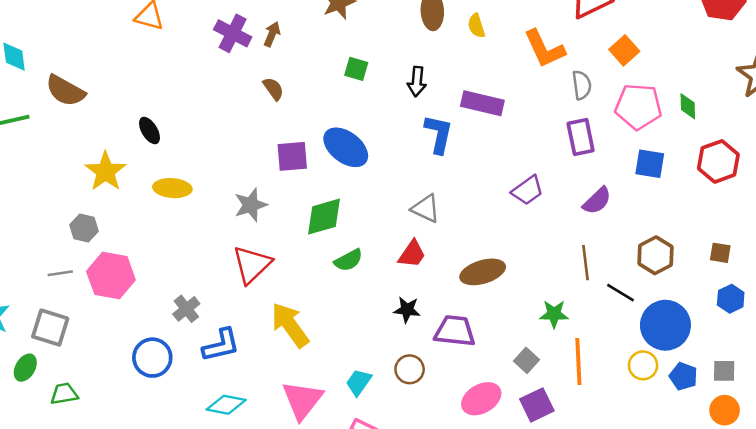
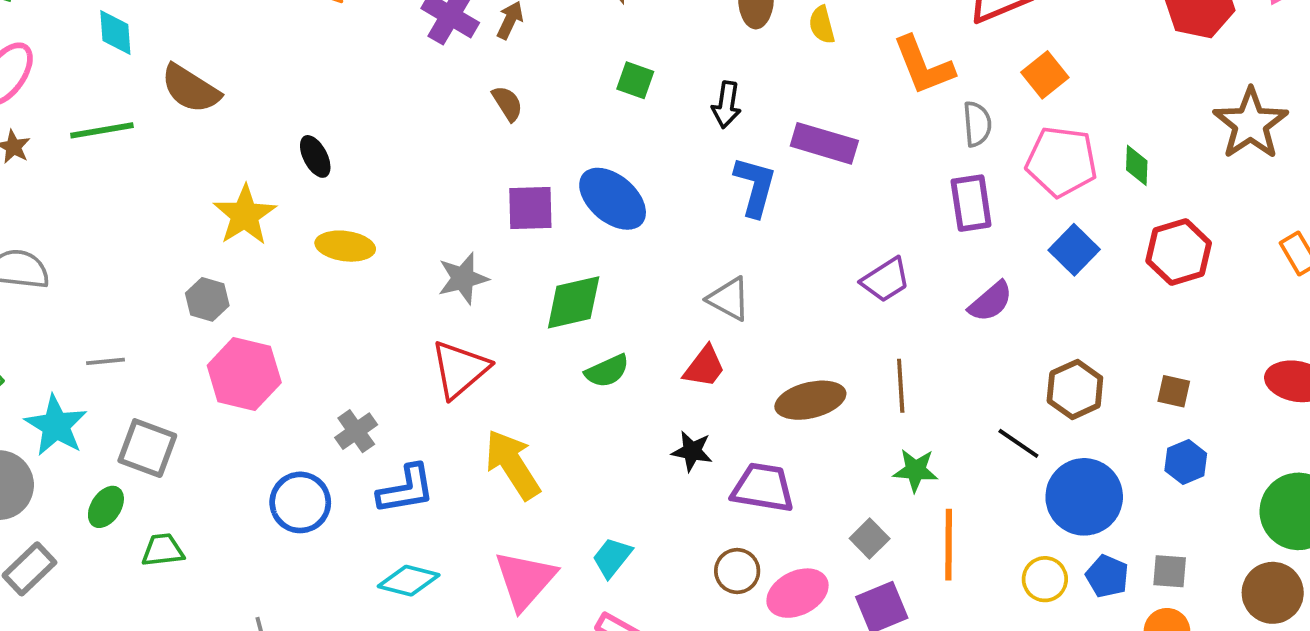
blue square: (650, 164) -> (1074, 250), turned 32
brown line: (586, 263) -> (901, 386), moved
gray line: (60, 273) -> (106, 361), moved
yellow circle: (643, 365) -> (1045, 579), moved
brown circle: (410, 369) -> (737, 571), moved

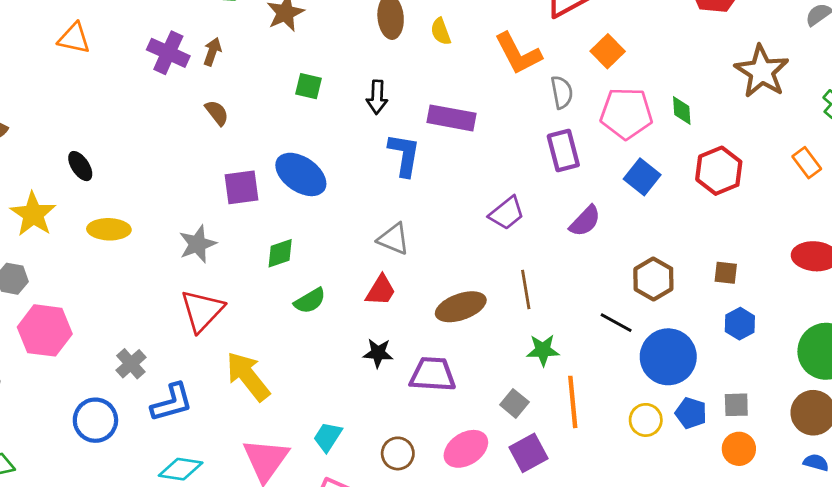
green diamond: (574, 302) -> (280, 253), size x0.7
brown circle: (737, 571) -> (398, 453), moved

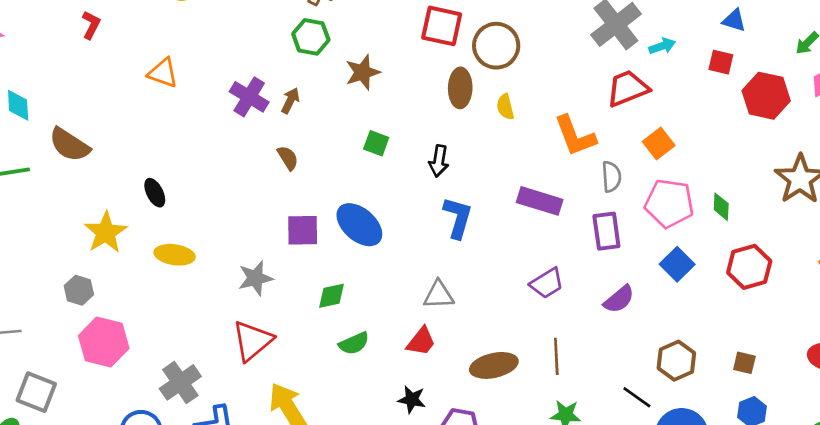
purple rectangle: (452, 118) -> (540, 201), moved
gray triangle: (394, 239) -> (439, 295), turned -32
gray cross: (131, 364) -> (180, 382), size x1.4

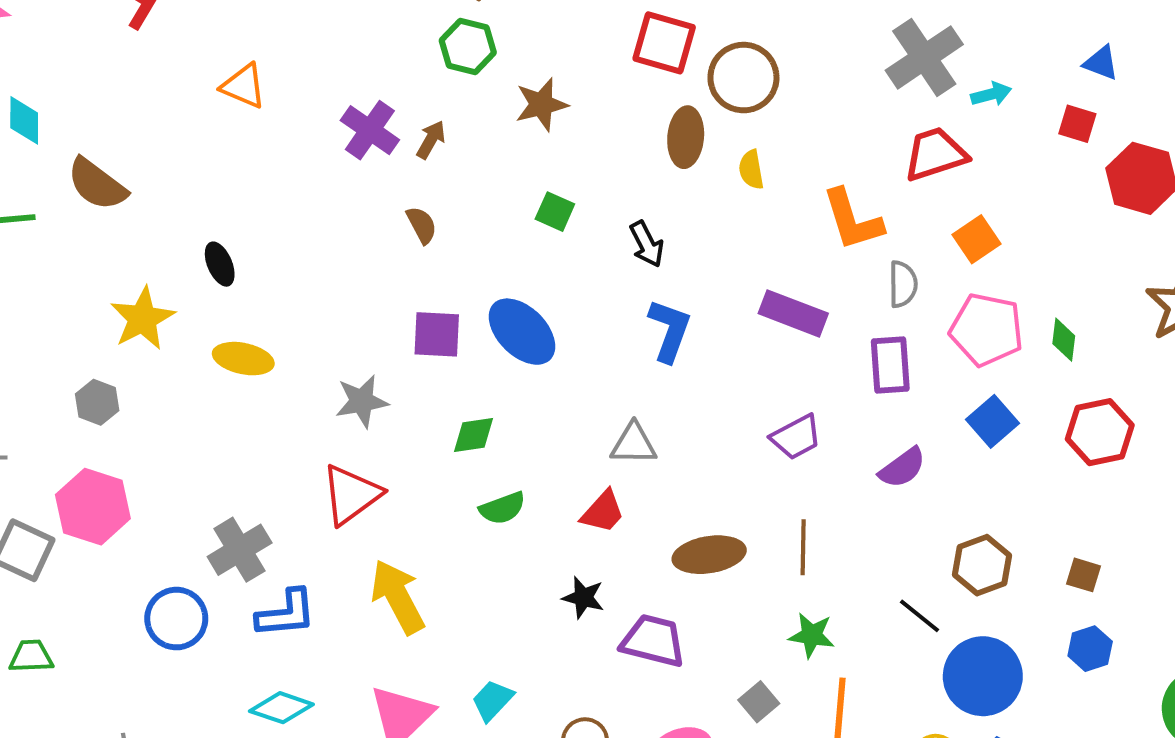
black arrow: (439, 161) -> (647, 244), turned -40
pink hexagon: (104, 342) -> (93, 507), moved

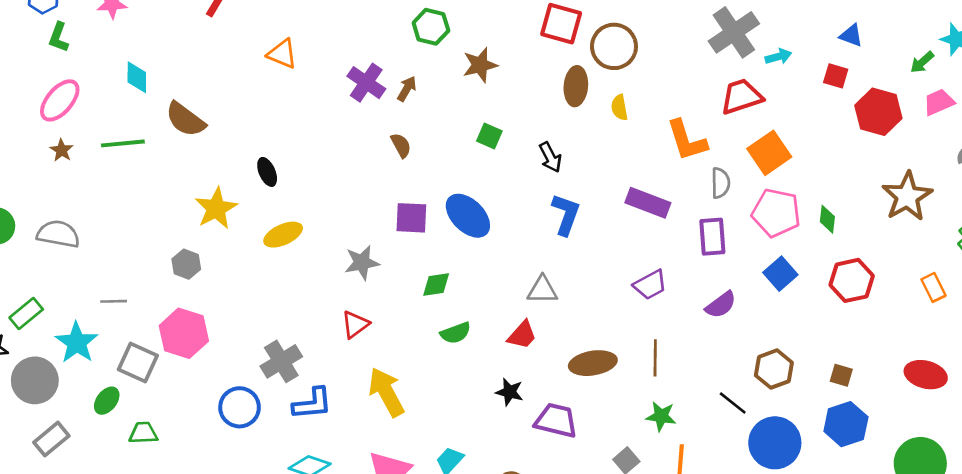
orange square: (977, 239) -> (769, 153), size x1.4
yellow ellipse: (243, 359) -> (283, 235), turned -36
red triangle: (351, 495) -> (355, 324), size x0.7
blue hexagon: (1090, 649) -> (846, 424), size x1.5

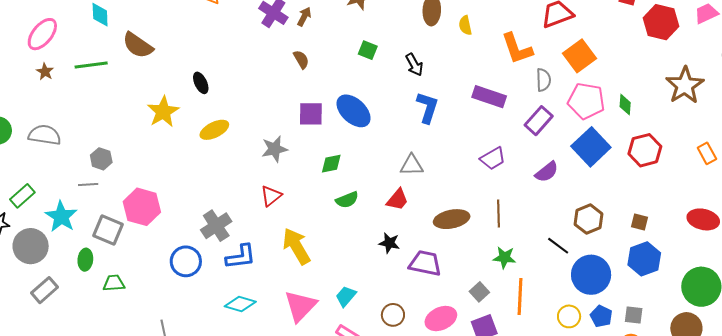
purple rectangle: (712, 237) -> (539, 121), turned 48
gray hexagon: (186, 264) -> (101, 159), moved
blue square: (780, 274) -> (591, 147), size x1.5
green ellipse: (107, 401) -> (85, 260), turned -30

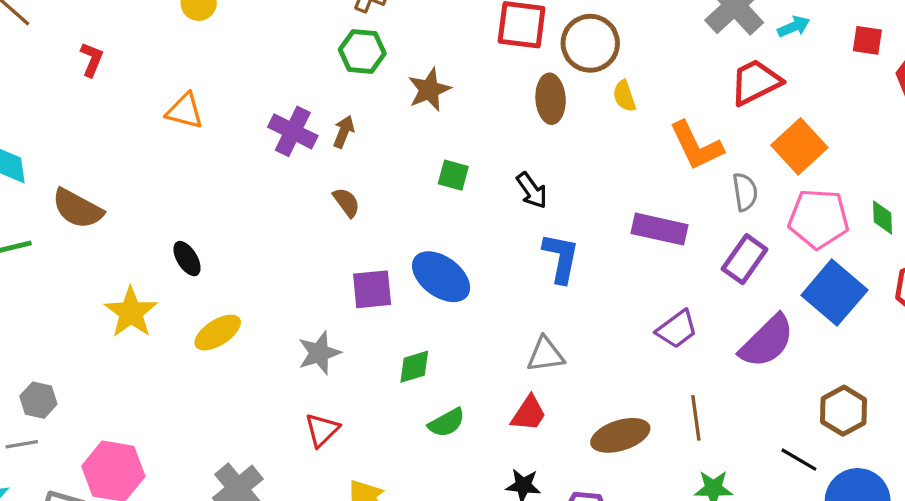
yellow semicircle: (465, 25) -> (624, 96), moved
purple semicircle: (547, 172) -> (767, 341), size x1.5

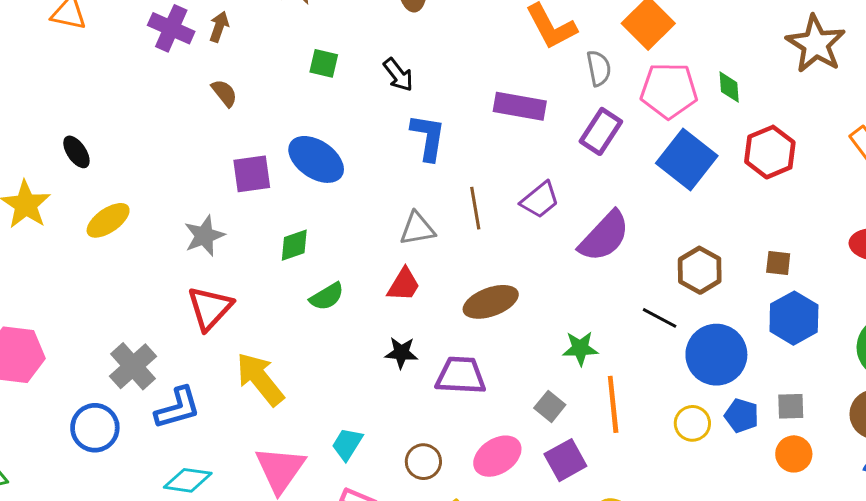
purple semicircle: (767, 341) -> (604, 236), moved
brown line: (696, 418) -> (475, 208), moved
red triangle: (322, 430) -> (210, 308), size x1.4

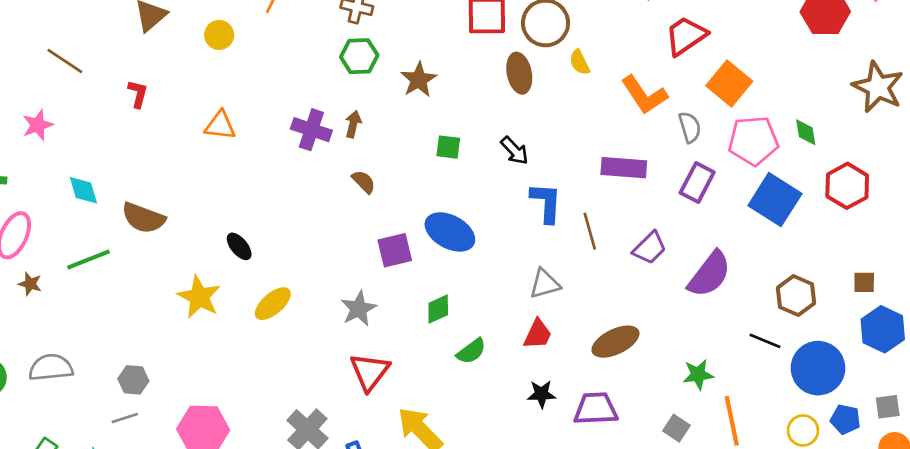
brown line: (475, 208) -> (590, 231), moved

